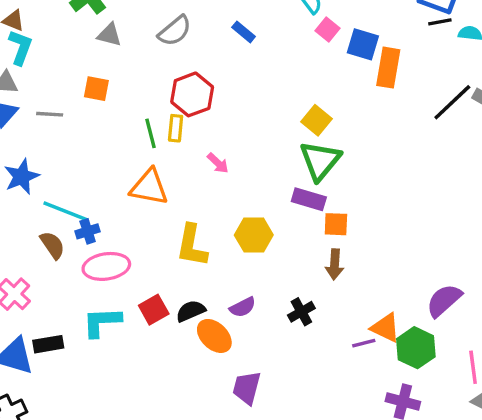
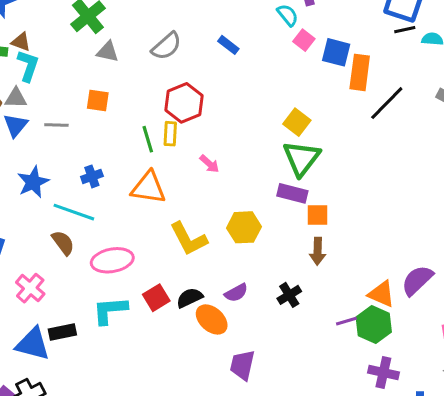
black line: (452, 102) -> (387, 103), moved
blue cross: (88, 231) -> (92, 176), moved
yellow L-shape: (192, 246) -> (188, 239), turned -36
orange triangle: (385, 328) -> (381, 294), moved
green hexagon: (416, 348) -> (374, 325), moved

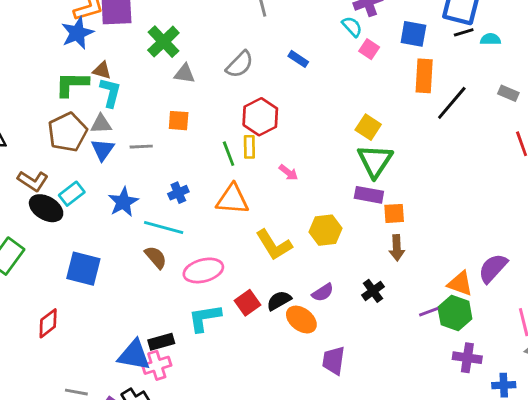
blue square: (336, 52) -> (413, 34), moved
pink cross: (30, 288) -> (157, 365), moved, turned 36

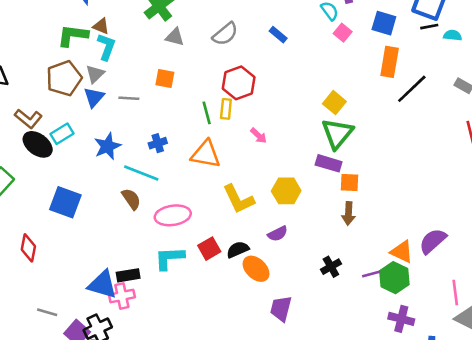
gray triangle: (101, 124) -> (95, 74), turned -48
black cross: (373, 291) -> (331, 267), moved
purple semicircle: (323, 293) -> (278, 234), moved
red diamond: (48, 323) -> (28, 248), turned -48

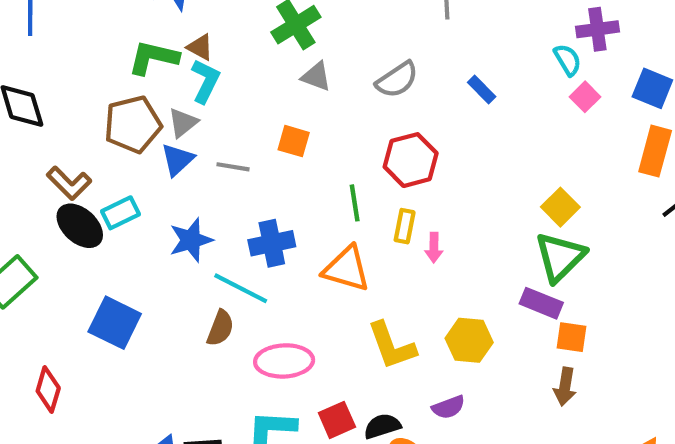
yellow rectangle: (226, 109) -> (405, 226), moved
pink arrow: (258, 136) -> (434, 248), turned 42
blue cross: (158, 143) -> (272, 243), size x1.5
brown semicircle: (131, 199) -> (220, 328), turned 50

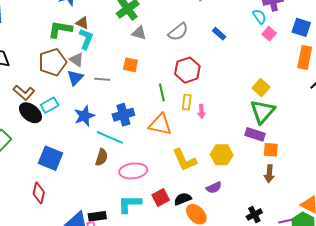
gray triangle: (183, 123) -> (77, 60), turned -42
red diamond: (48, 389) -> (39, 193), moved

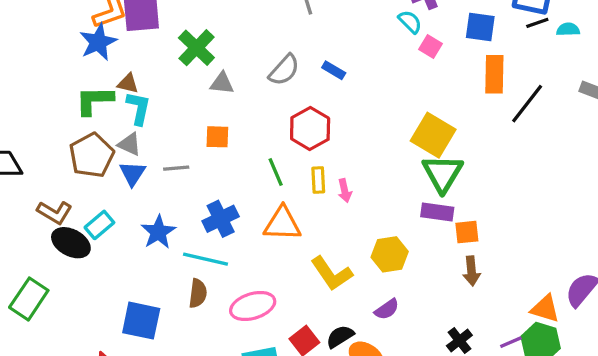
blue rectangle: (219, 34) -> (334, 70), moved
yellow square: (261, 88) -> (433, 135), size x1.5
blue square: (50, 158) -> (141, 321), moved

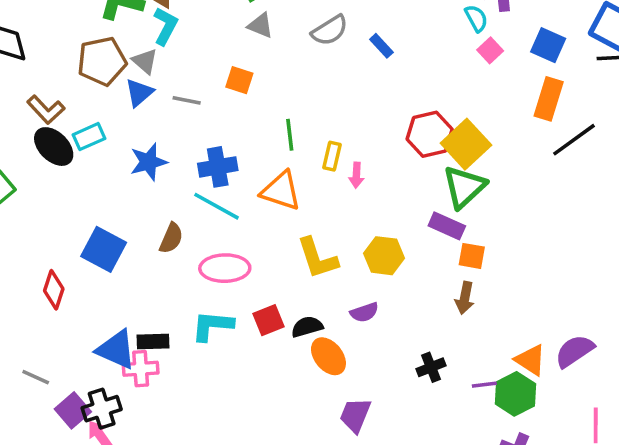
red hexagon: (310, 129) -> (430, 134), moved
cyan line: (206, 259) -> (216, 206), moved

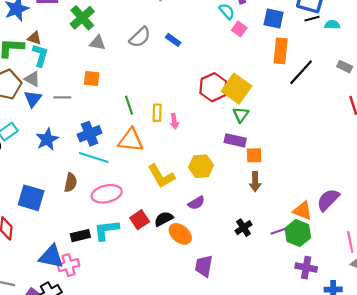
green triangle: (464, 187) -> (241, 115), size x0.6
black rectangle: (153, 342) -> (80, 236), moved

